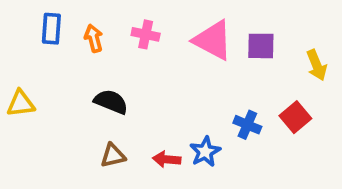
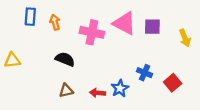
pink cross: (146, 34) -> (92, 32), moved, size x1.5
red square: (295, 117) -> (173, 83), moved

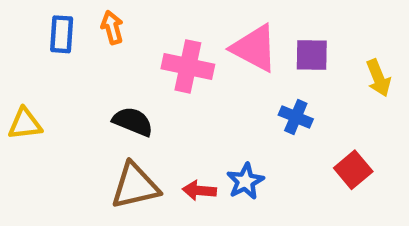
orange arrow: (55, 22) -> (112, 27), moved
blue cross: (145, 73) -> (296, 117), moved
brown triangle: (66, 91) -> (135, 186), size x1.6

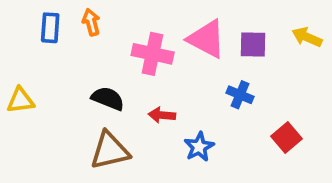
yellow arrow: (378, 78) -> (307, 37), moved, turned 136
red arrow: (199, 190) -> (162, 115), moved

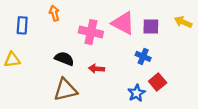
blue rectangle: (50, 28) -> (22, 25), moved
red square: (286, 138) -> (158, 82), moved
blue star: (199, 147) -> (136, 93), moved

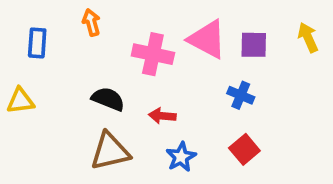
yellow arrow: (183, 22) -> (308, 37), turned 42
red square: (158, 82) -> (244, 149), moved
blue star: (136, 93) -> (181, 157), moved

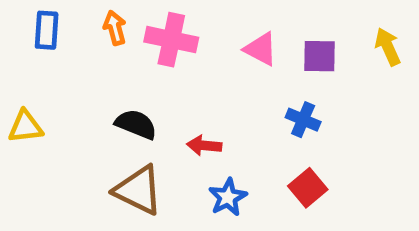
pink triangle: (207, 39) -> (261, 49), size x0.7
blue rectangle: (37, 43) -> (47, 30), moved
pink cross: (153, 54) -> (171, 40), moved
brown triangle: (110, 151) -> (138, 190), turned 39

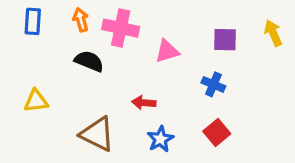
pink triangle: (261, 49) -> (167, 51), moved, turned -45
black semicircle: (136, 124) -> (89, 61), moved
yellow triangle: (25, 127) -> (36, 101), moved

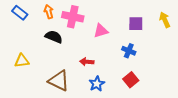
blue rectangle: (33, 21) -> (20, 13), turned -56

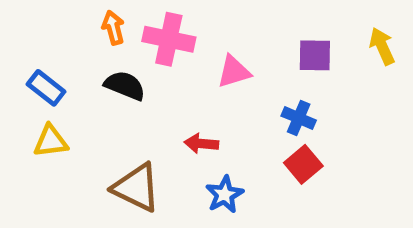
blue rectangle: (20, 13) -> (46, 88), moved
red square: (131, 80) -> (303, 164), moved

